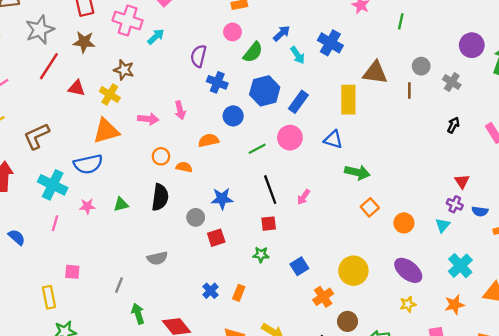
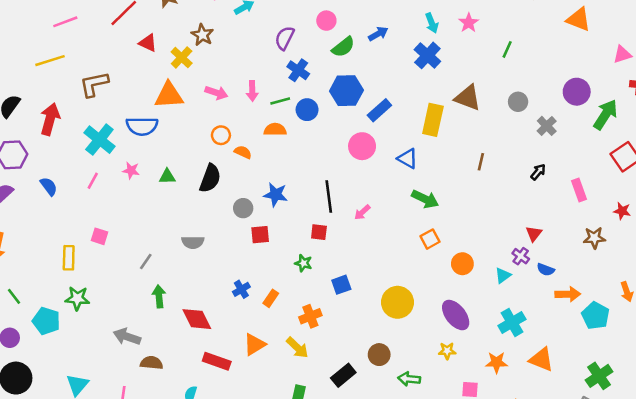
cyan arrow: (298, 55) -> (432, 23), moved
brown line: (409, 91) -> (481, 162), moved
green line: (257, 149) -> (280, 101), moved
orange cross: (323, 297) -> (310, 316), moved

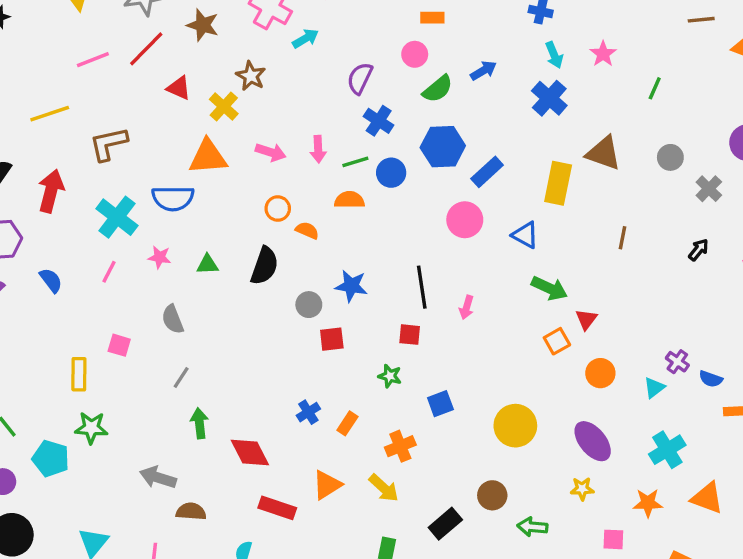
pink line: (65, 22) -> (93, 60), moved
pink arrow: (362, 212) -> (467, 307), turned -30
red triangle: (534, 234) -> (586, 319), moved
gray semicircle: (193, 242) -> (173, 319), moved, turned 70

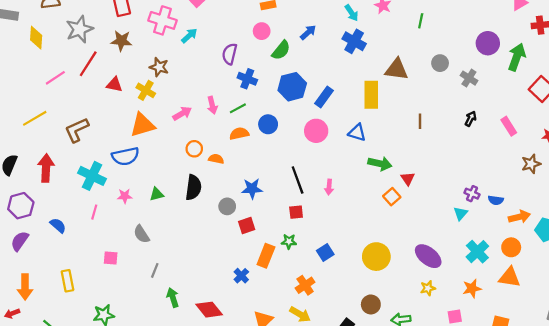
pink arrow: (271, 152) -> (182, 113), turned -36
blue circle: (391, 173) -> (268, 124), moved
orange circle: (600, 373) -> (511, 247), moved
yellow rectangle: (79, 374) -> (68, 281), moved
orange rectangle: (347, 423) -> (266, 256), moved, size x1.5

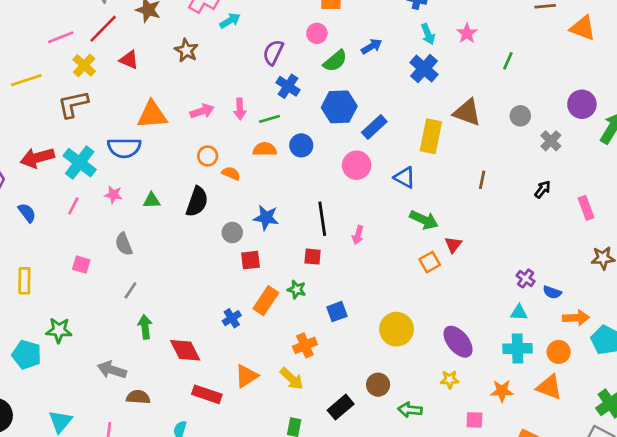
yellow cross: (146, 90) -> (84, 65), moved
red arrow: (46, 168) -> (37, 158), moved, turned -120
cyan triangle: (461, 213) -> (519, 313), moved, turned 40
cyan cross: (477, 252) -> (517, 349), turned 30

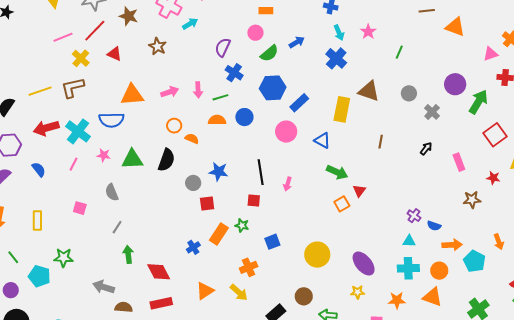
yellow line: (26, 80) -> (40, 91), moved
green triangle: (152, 200) -> (132, 159), size x1.6
red rectangle: (207, 394) -> (161, 303), moved, turned -30

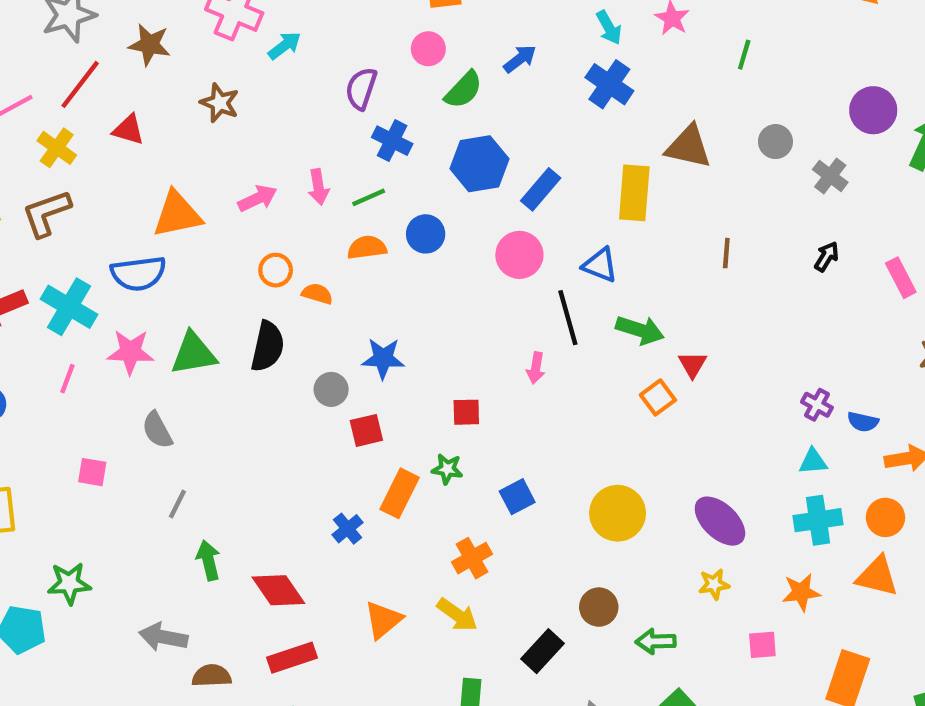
pink star: (104, 155) -> (130, 352), size x1.5
black line: (261, 172) -> (568, 318), moved

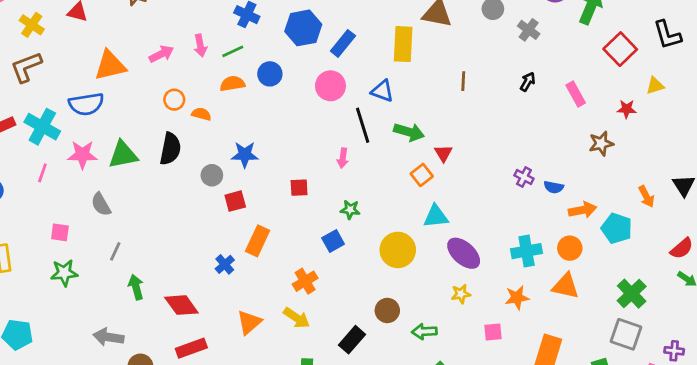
cyan triangle: (813, 461) -> (436, 216), moved, size x1.4
green star: (447, 469) -> (350, 210), moved
green star: (69, 583) -> (64, 273), moved

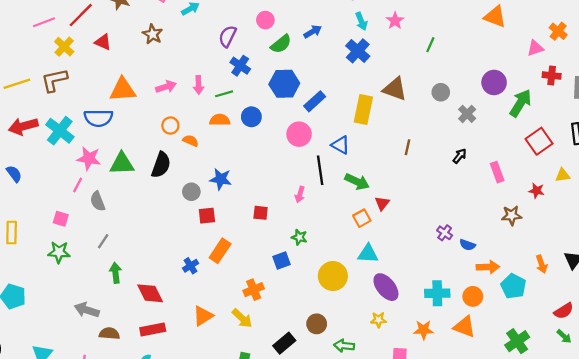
pink line: (42, 173) -> (78, 185), moved

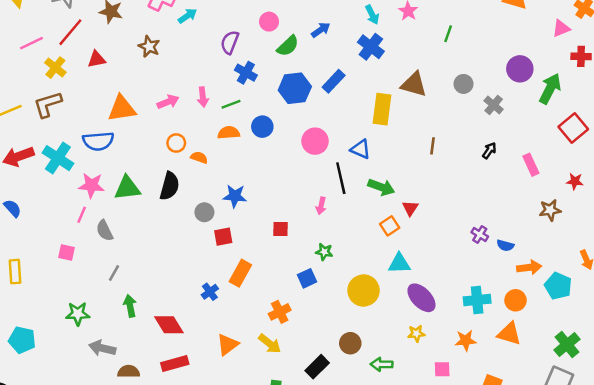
red triangle: (103, 42) -> (97, 59), turned -30
blue rectangle: (315, 101) -> (334, 81), moved
green star: (59, 252) -> (78, 314), moved

